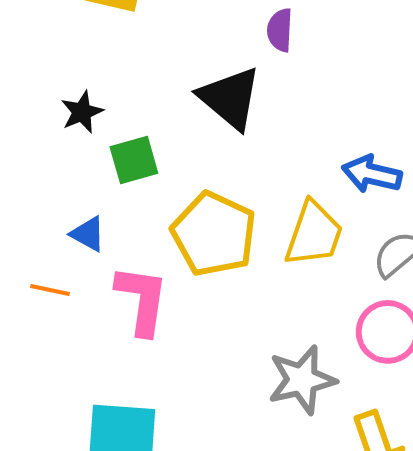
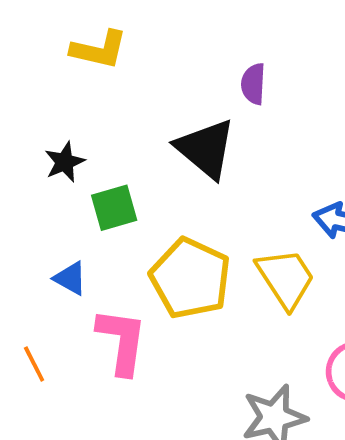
yellow trapezoid: (314, 234) -> (286, 278), turned -52
orange line: (50, 290) -> (34, 364), moved, turned 51

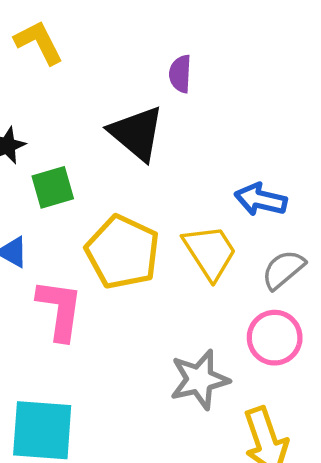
yellow L-shape: (99, 50) -> (39, 42), turned -130

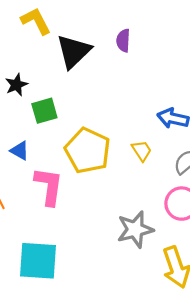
black triangle: (137, 133) -> (74, 51), moved, turned 36
yellow trapezoid: (210, 252) -> (142, 151), size x0.6

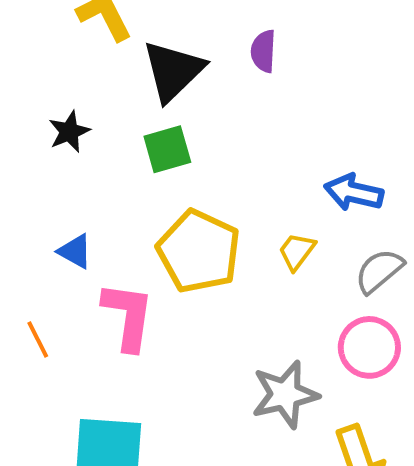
green square: (44, 111) -> (167, 149), moved
yellow trapezoid: (142, 151) -> (297, 251), turned -110

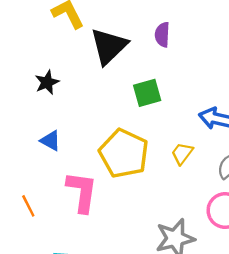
green square: (167, 149) -> (147, 93), moved
blue triangle: (75, 251) -> (50, 141), moved

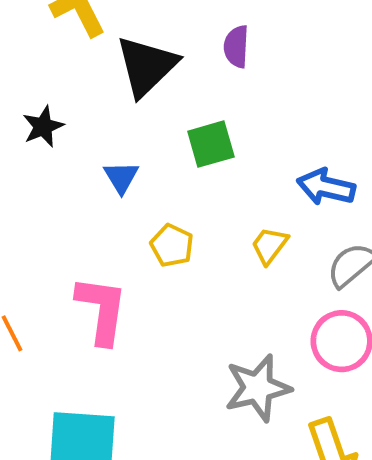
blue triangle: (50, 141) -> (121, 177), moved, turned 30
yellow pentagon: (124, 153) -> (172, 246), size x0.5

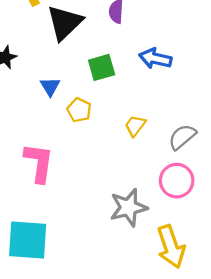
blue arrow: (326, 187) -> (155, 58), moved
yellow pentagon: (172, 246) -> (79, 110), moved

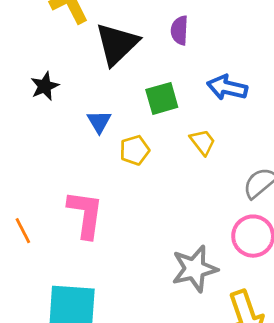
yellow pentagon: (79, 110) -> (135, 150), turned 30
yellow trapezoid: (135, 126) -> (203, 142), moved, turned 105

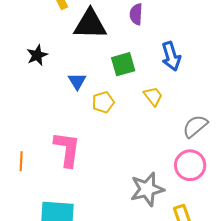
black triangle: (117, 44) -> (90, 24), turned 45
blue arrow: (227, 88) -> (171, 56), turned -120
orange line: (23, 231) -> (21, 161), turned 30

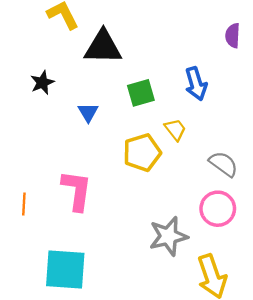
purple semicircle: (136, 14) -> (233, 36), moved
yellow pentagon: (103, 102) -> (142, 152), moved, size x1.5
gray semicircle: (195, 126) -> (223, 164), turned 76

